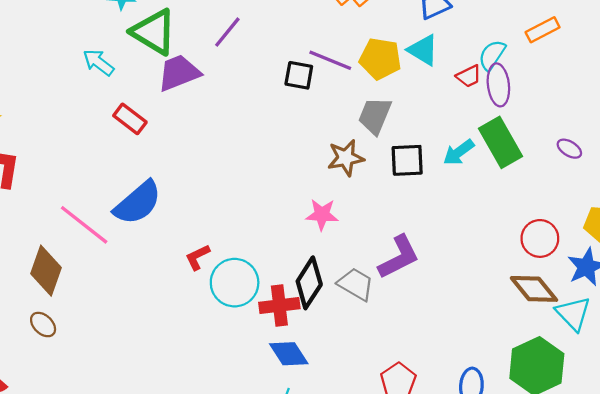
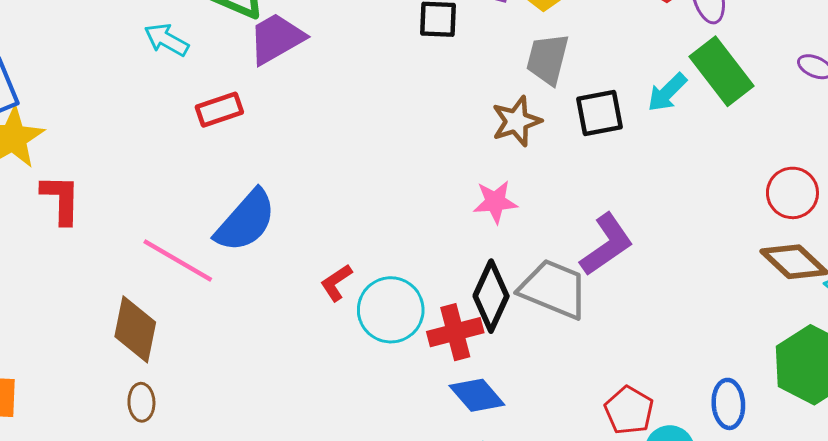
red rectangle: (130, 119) -> (219, 110), turned -48
gray trapezoid: (356, 284) -> (554, 289), size x1.4
brown ellipse: (43, 325) -> (141, 402), turned 52

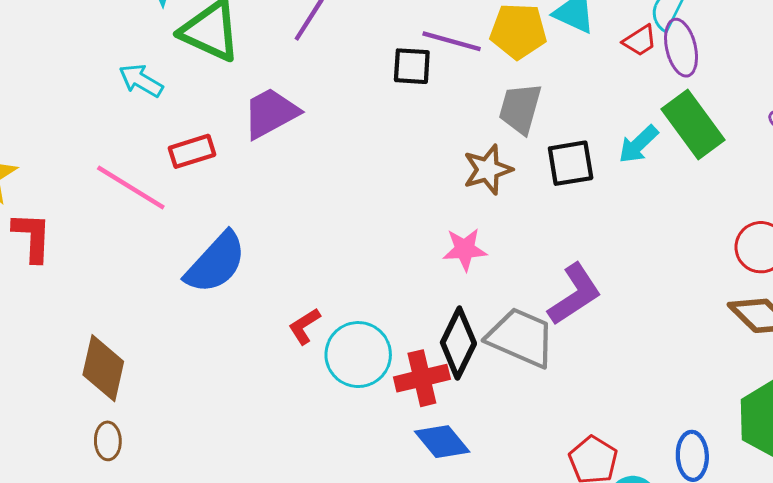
purple trapezoid: (276, 38) -> (271, 113), moved
pink line: (178, 261) -> (131, 187), moved

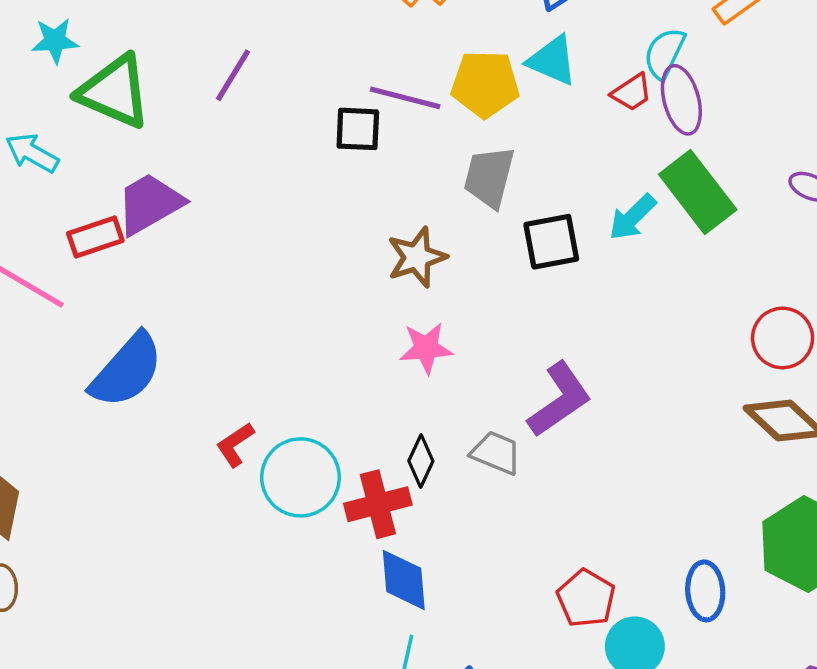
purple trapezoid: (271, 113) -> (150, 204), moved
brown star: (488, 170) -> (417, 257), moved
gray trapezoid: (521, 338) -> (496, 453), size x0.6
black diamond: (458, 343) -> (421, 461), size x0.6
blue diamond: (442, 442) -> (404, 580), turned 36

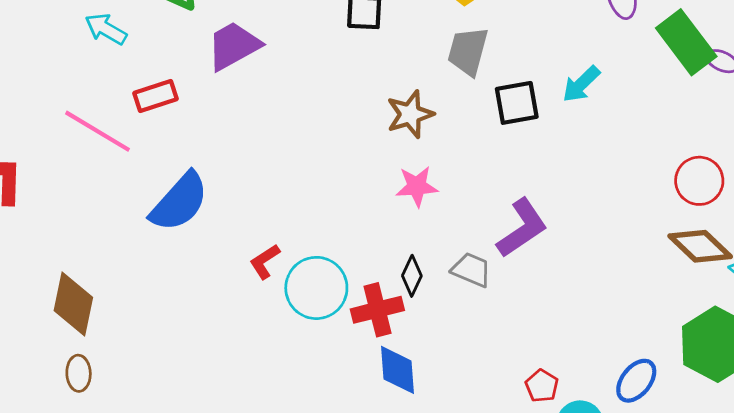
green rectangle: (698, 192) -> (686, 42), moved
purple trapezoid: (150, 204) -> (234, 46), moved
blue ellipse: (705, 591) -> (636, 381), turned 42
red pentagon: (586, 598) -> (542, 386), size x0.7

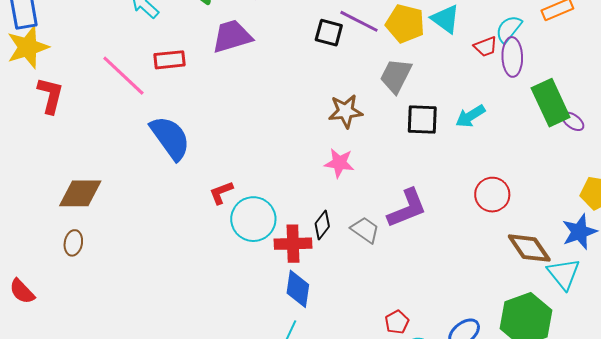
red circle: (699, 181) -> (492, 195), moved
blue semicircle: (179, 202) -> (170, 138), turned -90
brown diamond: (73, 304) -> (80, 193), turned 66

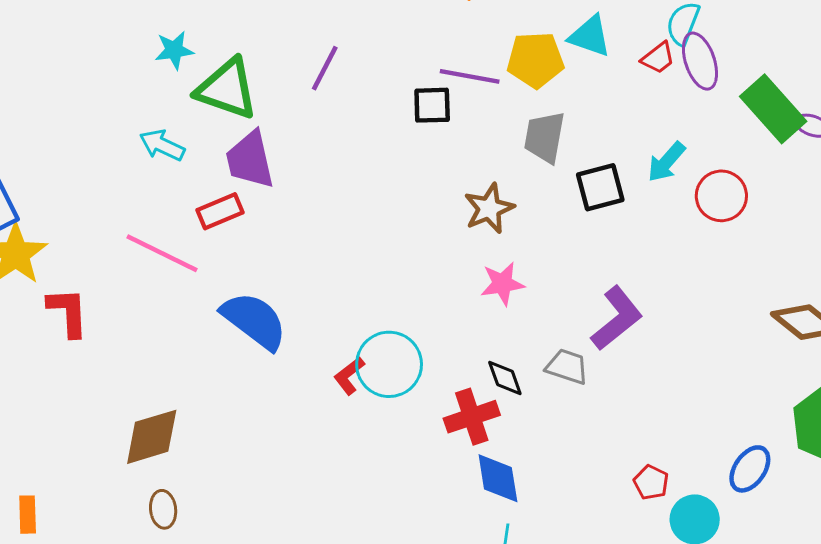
purple trapezoid: (232, 36) -> (250, 160), moved, turned -69
red circle: (492, 195) -> (721, 196), moved
cyan circle: (253, 219) -> (389, 364), moved
black diamond: (322, 225) -> (505, 378), turned -40

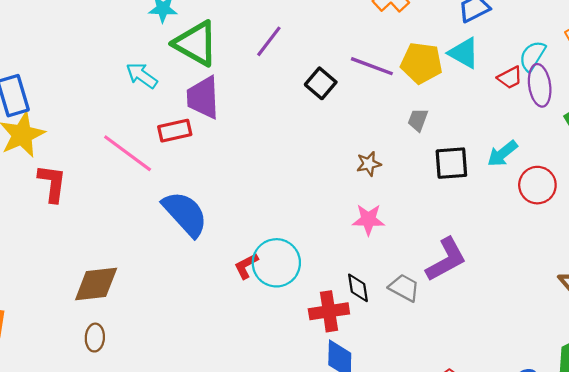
black square: (432, 105) -> (321, 83), moved, turned 32
gray trapezoid: (545, 137) -> (418, 120), size x0.6
brown star: (489, 208) -> (369, 164), size x0.7

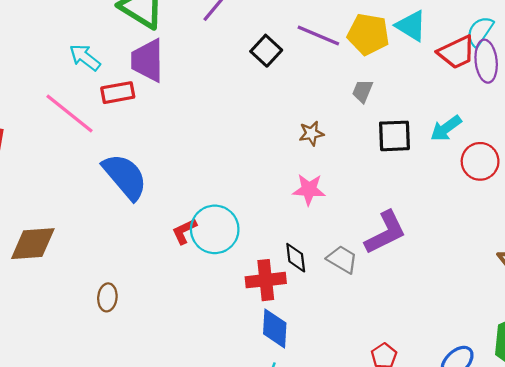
cyan arrow: (142, 75) -> (85, 57), moved
red trapezoid: (510, 78) -> (457, 52), size x1.5
brown ellipse: (95, 338) -> (107, 297), moved

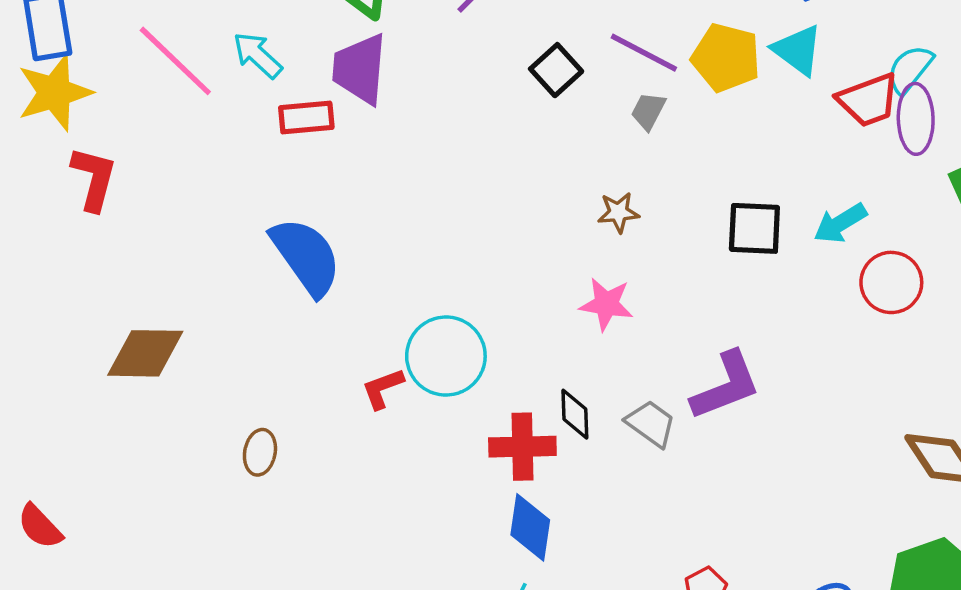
gray trapezoid: (362, 91) -> (648, 111), moved
pink line: (69, 114) -> (175, 61), moved
red L-shape: (184, 231) -> (383, 388), moved

